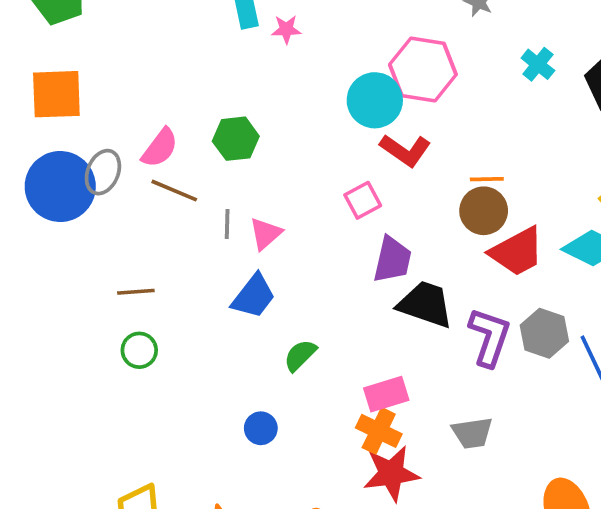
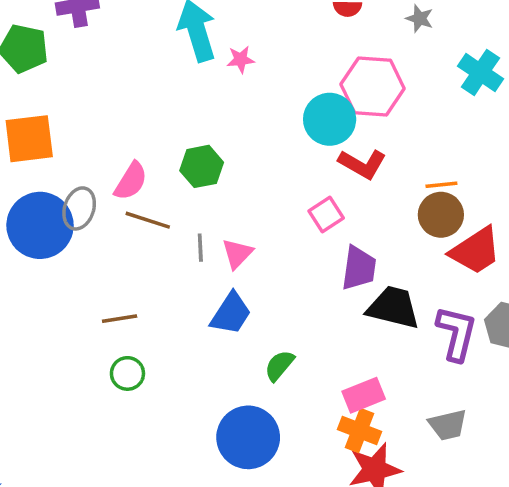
cyan cross: (538, 64) -> (480, 72), size x1.4
blue circle: (261, 428) -> (248, 437), size x2.0

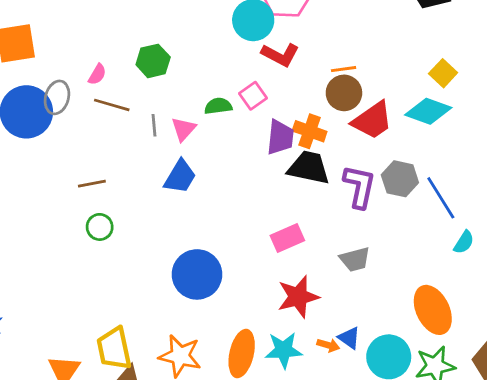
pink semicircle: (131, 181) -> (97, 74), size x0.7
green semicircle: (279, 366) -> (218, 106), moved, turned 44
orange cross: (359, 430) -> (310, 131), moved

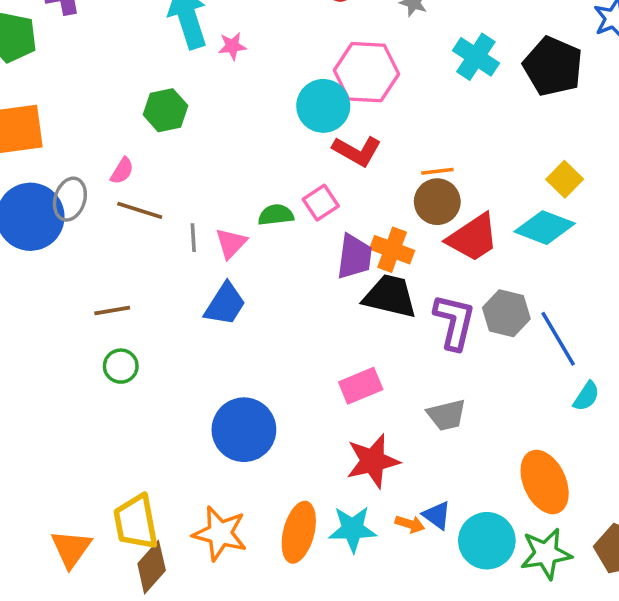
green hexagon: (153, 61) -> (166, 110), moved

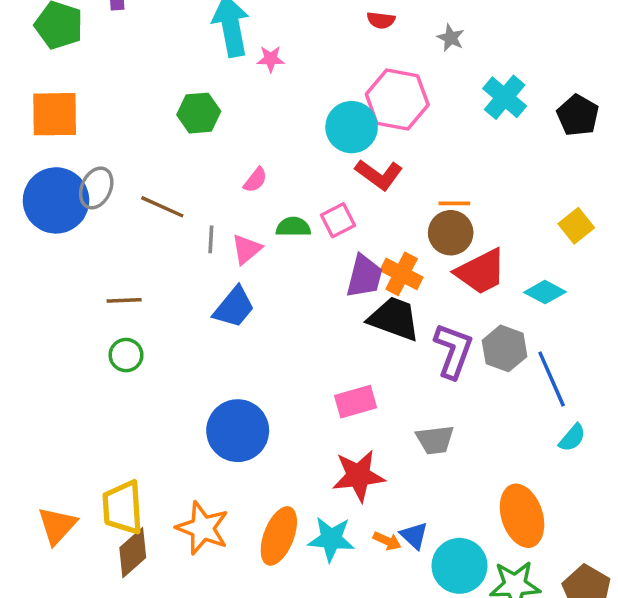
black pentagon: (553, 66) -> (578, 115), size x0.7
pink semicircle: (122, 171) -> (255, 180), moved
cyan diamond: (545, 228) -> (545, 292), moved, size x0.7

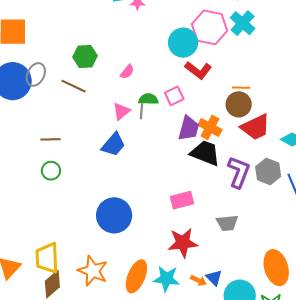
cyan cross: (505, 97) -> (243, 23), moved
green hexagon: (199, 113) -> (85, 56), moved
gray line: (211, 239) -> (142, 111), moved

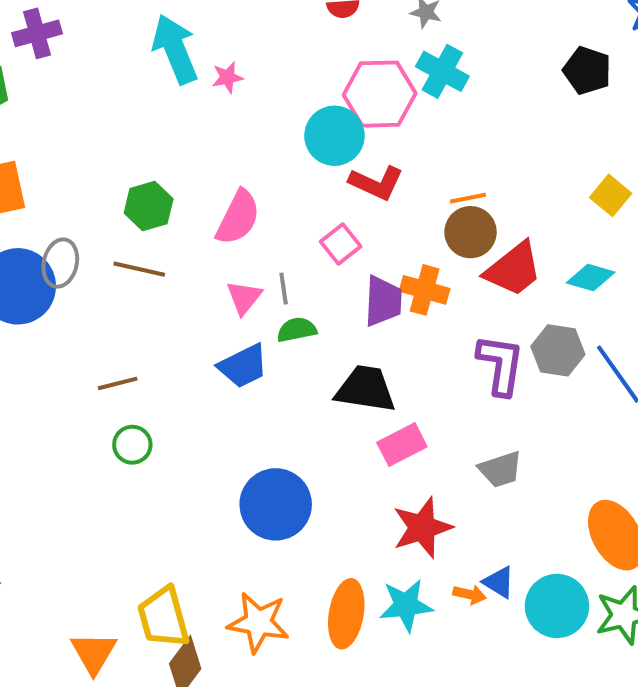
pink semicircle: (127, 72) -> (238, 217), size x1.8
green semicircle: (148, 99) -> (297, 330), moved
blue trapezoid: (113, 145) -> (243, 366), turned 36
black trapezoid: (205, 153) -> (366, 389), moved

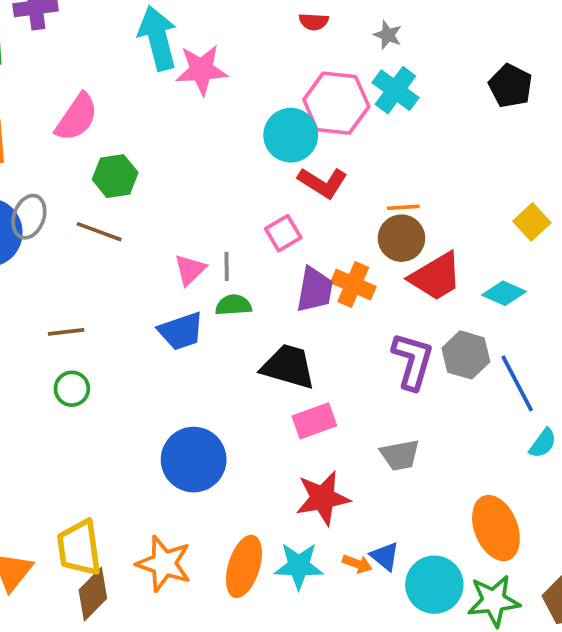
black pentagon: (587, 70) -> (511, 86), moved
pink star: (227, 77) -> (201, 70), size x1.8
pink semicircle: (238, 217) -> (77, 117), moved

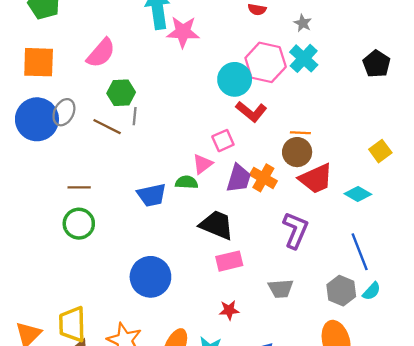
gray line: (227, 266) -> (135, 116), moved
pink triangle: (190, 270) -> (203, 164), moved
gray hexagon: (466, 355) -> (341, 291), moved
green circle: (72, 389) -> (79, 224), size x1.4
red star: (323, 498) -> (229, 310), size x0.6

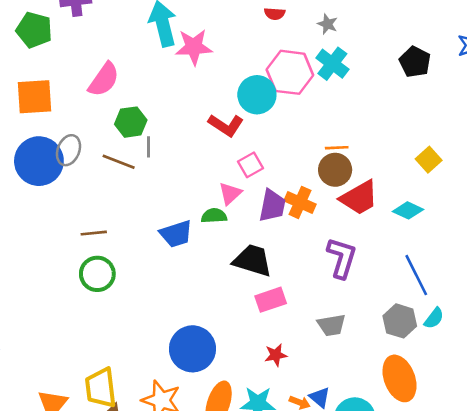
red L-shape: (251, 111) -> (226, 125), moved
blue circle: (150, 277) -> (192, 349), moved

